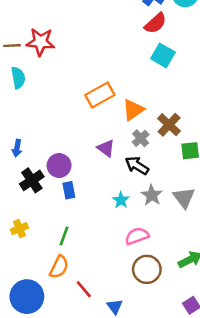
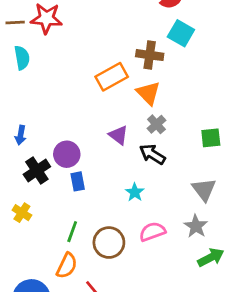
orange triangle: (133, 110) -> (148, 93), turned -40
brown cross: (169, 125) -> (150, 55), moved, turned -35
gray star: (152, 195) -> (196, 226), moved
yellow cross: (19, 229) -> (22, 213), moved, turned -35
brown circle: (147, 269) -> (109, 243), moved

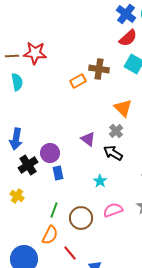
brown cross: (150, 55) -> (99, 69), moved
orange rectangle: (112, 77) -> (78, 81), moved, size x0.7
orange triangle: (148, 93) -> (123, 108), moved
blue arrow: (21, 135) -> (16, 139), size x1.5

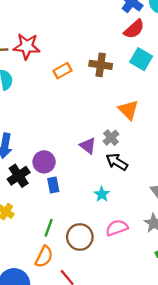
orange rectangle: (78, 81) -> (63, 71), moved
gray cross: (116, 131) -> (111, 138), moved

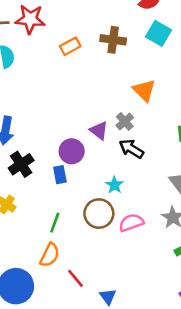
purple circle: (44, 162) -> (72, 151), moved
brown circle: (80, 237) -> (99, 214), moved

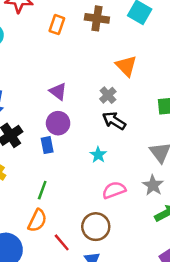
orange rectangle: (70, 46) -> (57, 25), turned -42
purple triangle: (99, 131) -> (58, 91), moved
brown circle: (99, 214) -> (96, 227), moved

